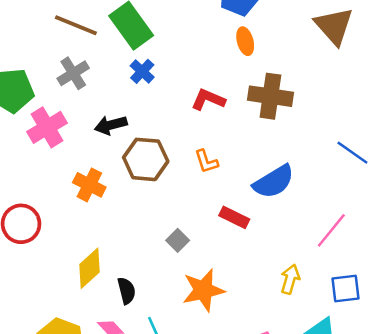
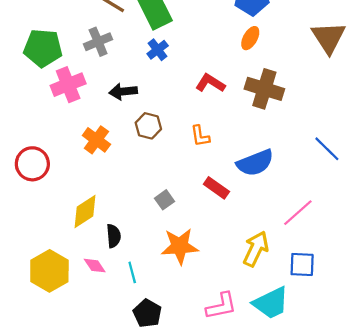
orange ellipse: (245, 41) -> (250, 38), turned 35
brown hexagon: (146, 159) -> (148, 126), size x0.7
yellow arrow: (290, 279) -> (256, 249), size x1.4

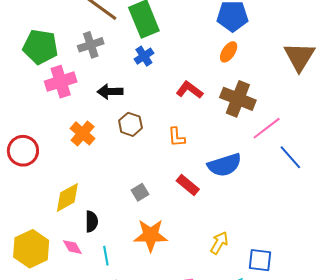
pink line: (298, 213) -> (267, 128), moved
yellow arrow: (256, 249) -> (219, 243), size x0.7

